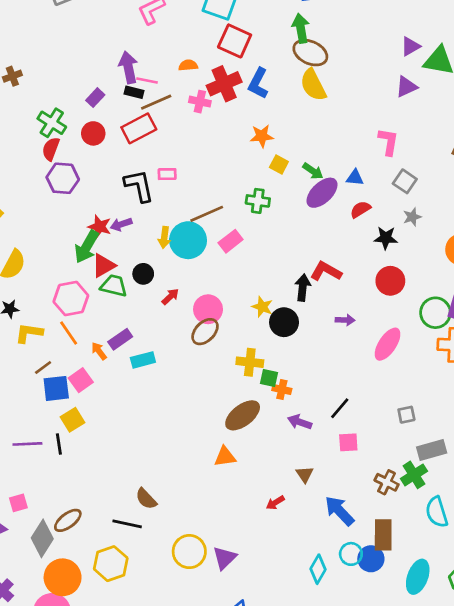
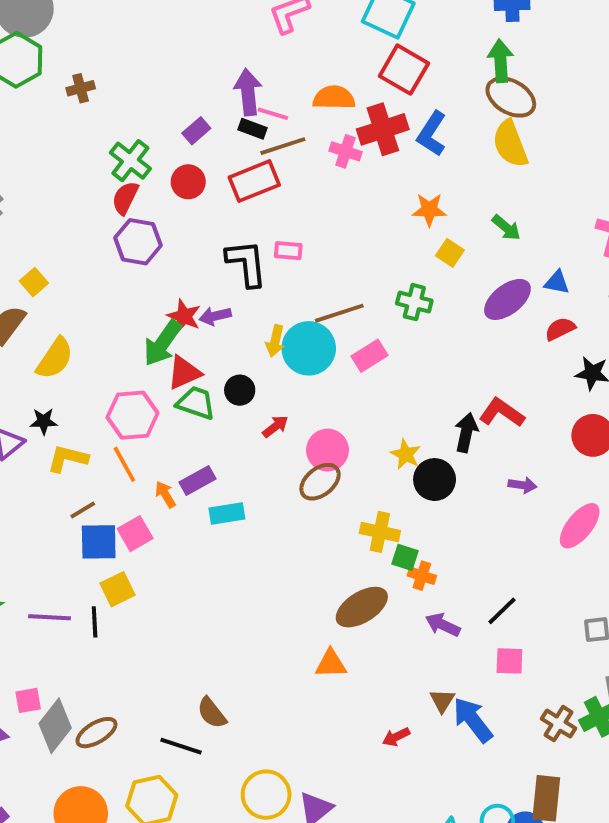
orange semicircle: (188, 65) -> (334, 98), size x1.5
green arrow: (313, 171) -> (506, 228), moved
blue arrow: (339, 511) -> (473, 720), moved
gray diamond: (42, 538) -> (55, 726), moved

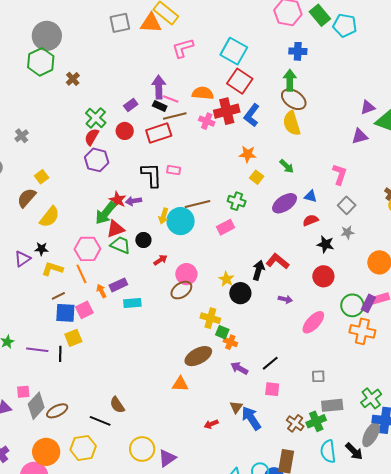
brown cross: (81, 88) -> (73, 79), turned -32
pink rectangle: (369, 356) -> (225, 227), moved

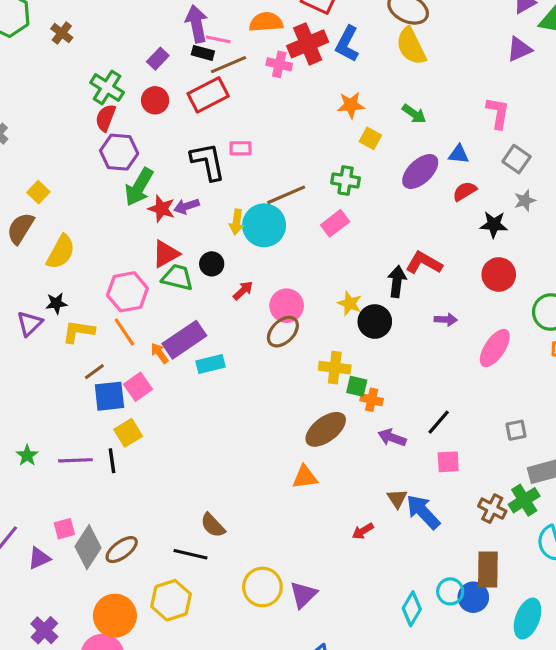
green arrow: (106, 213) -> (139, 187), moved
purple rectangle: (118, 285) -> (184, 340), size x1.5

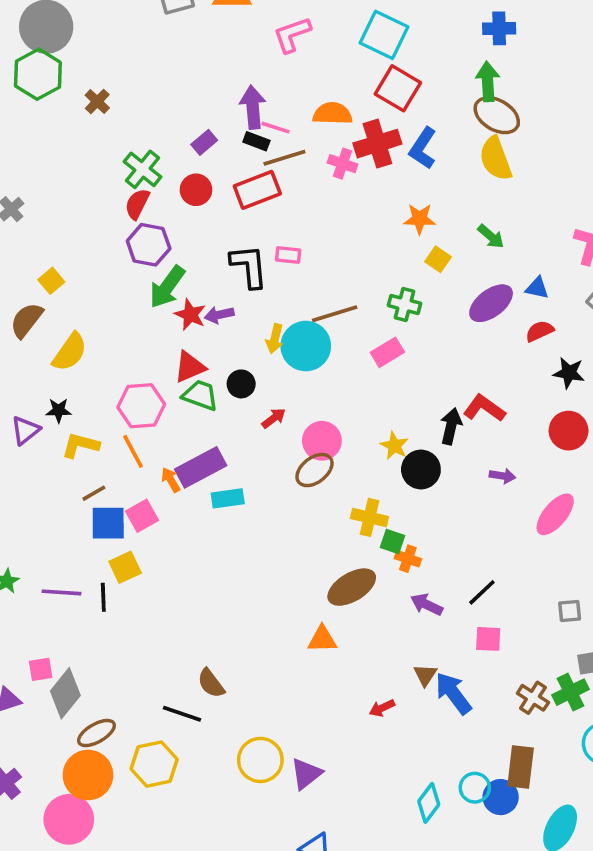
brown ellipse: (122, 550) -> (96, 733), moved

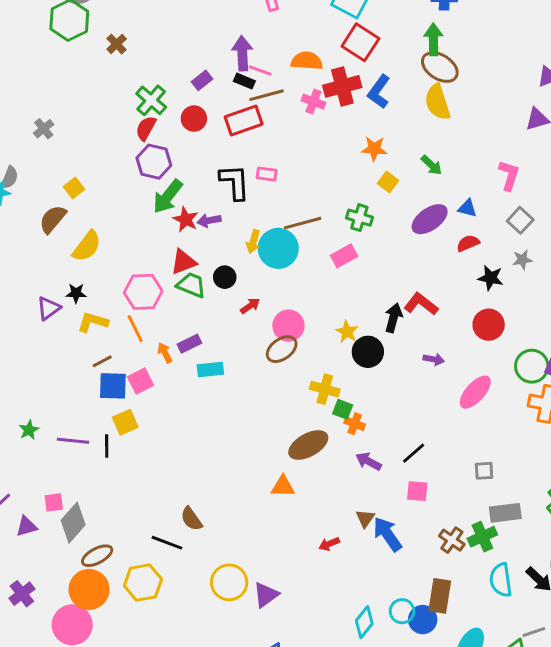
purple rectangle: (201, 467) -> (189, 344), size x0.6

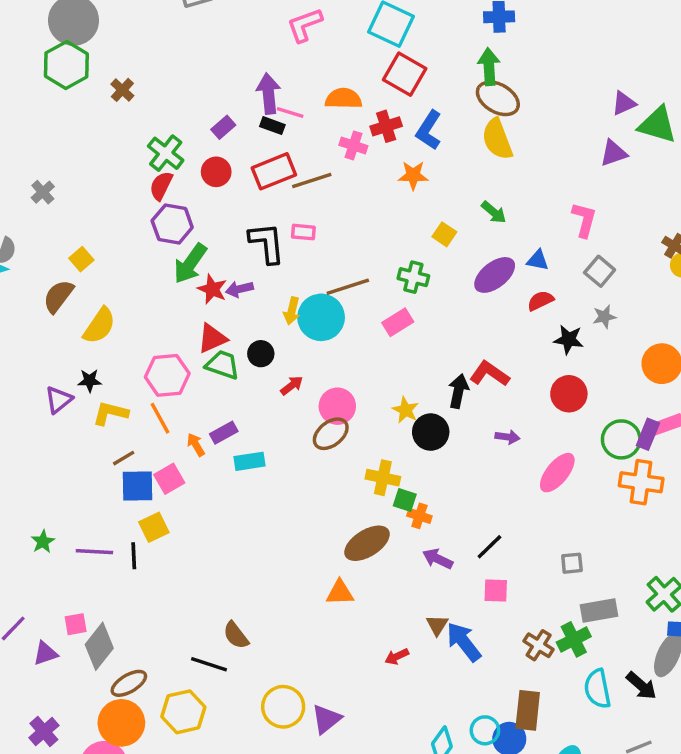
red cross: (342, 86) -> (386, 126), size x0.7
brown line: (267, 95) -> (312, 181), moved
orange star: (374, 149) -> (413, 175), moved

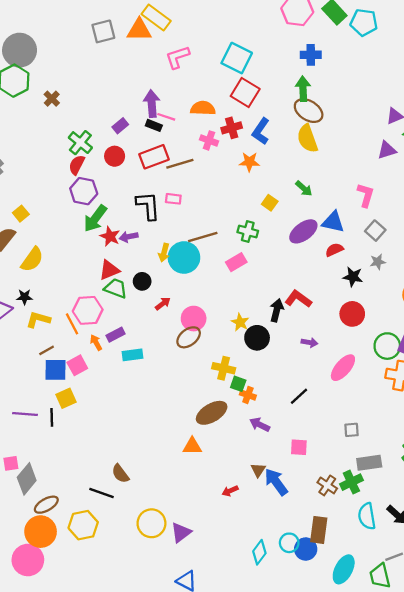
blue triangle: (538, 260) -> (333, 222), size x1.5
pink hexagon: (167, 375) -> (88, 310), moved
black line: (489, 547) -> (299, 396), moved

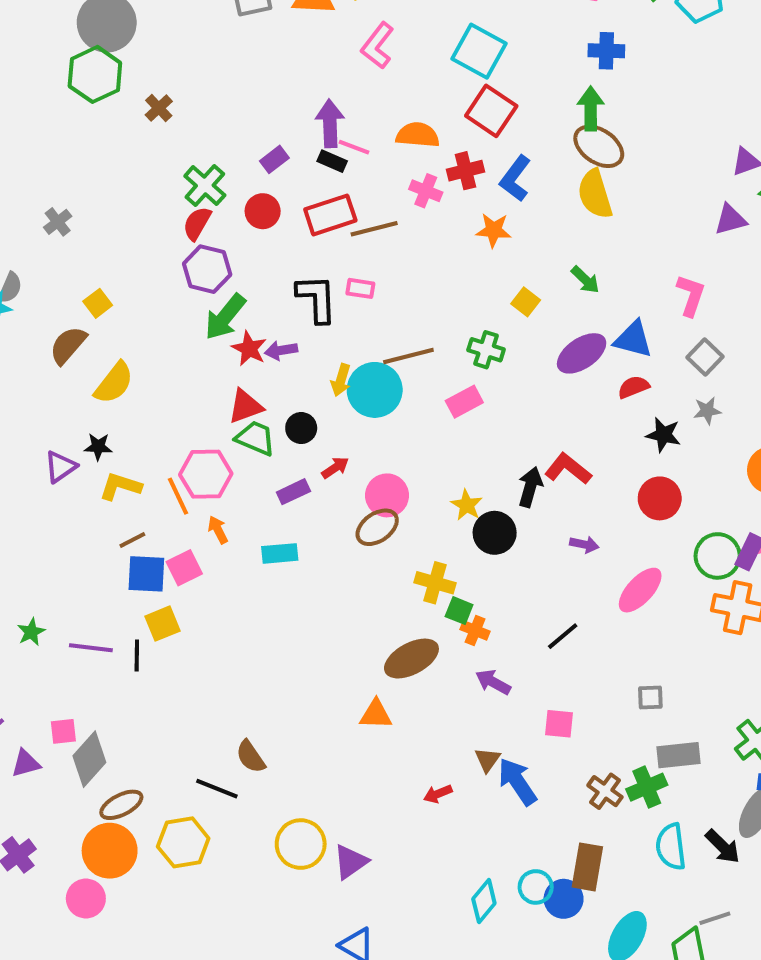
pink L-shape: (178, 57) -> (377, 46), turned -36
purple rectangle: (115, 335) -> (293, 492), moved
pink circle: (28, 560) -> (86, 898), size x0.7

